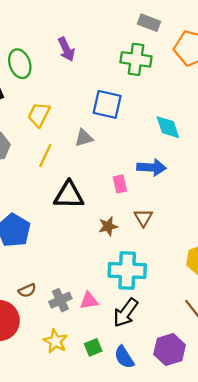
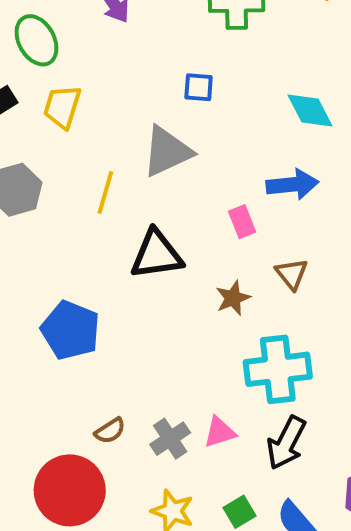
blue square: (107, 104) -> (199, 87), size x0.6
yellow trapezoid: (39, 115) -> (62, 107), moved
gray triangle: (84, 138) -> (167, 151), size x1.6

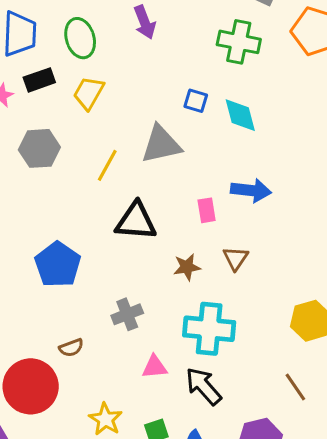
cyan diamond: (310, 111) -> (240, 115), moved
gray cross: (170, 439) -> (127, 314), moved
black arrow: (286, 443) -> (204, 386), turned 99

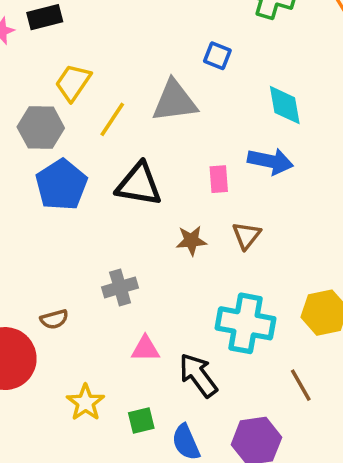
yellow trapezoid: (89, 93) -> (73, 82), moved
cyan diamond: (240, 115) -> (285, 105), moved
gray hexagon: (39, 148) -> (41, 127), moved
blue pentagon: (58, 265) -> (61, 185), moved
cyan cross: (209, 329) -> (245, 323), moved

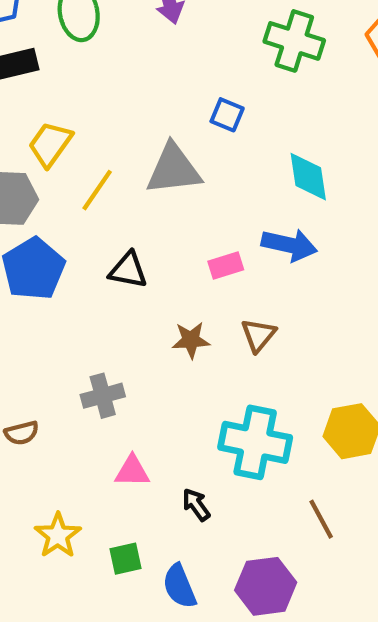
pink rectangle: (219, 179) -> (226, 266), turned 76
black triangle: (139, 184) -> (128, 270), size x0.7
black arrow: (198, 375) -> (196, 505), size x0.6

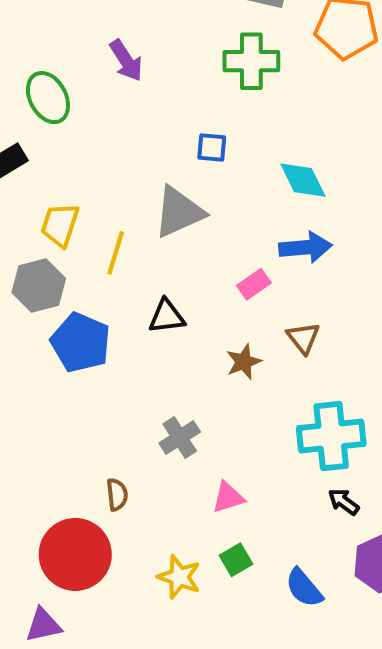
brown semicircle: (22, 433) -> (117, 495), turned -64
black arrow: (196, 505) -> (344, 502), moved
green square: (125, 559) -> (236, 560), moved

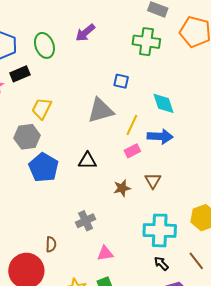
purple arrow: (126, 61) -> (85, 33), turned 75
yellow line: (116, 253) -> (132, 125), moved

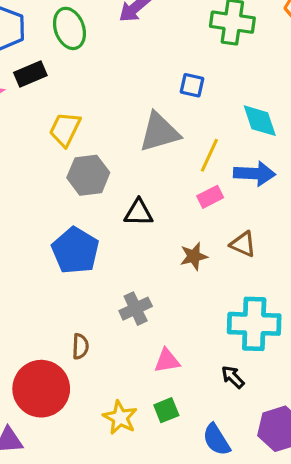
gray hexagon: (27, 137) -> (88, 175), moved
blue pentagon: (44, 167) -> (75, 251), moved
brown triangle: (153, 181) -> (243, 244), turned -36
black arrow: (161, 263) -> (233, 377), moved

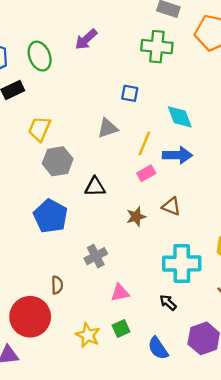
gray triangle: (159, 132) -> (108, 128), size x0.7

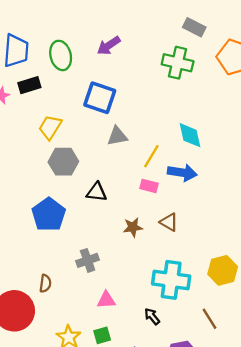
blue square: (130, 93) -> (100, 98), moved, size x1.8
pink rectangle: (146, 173) -> (149, 186), turned 36

